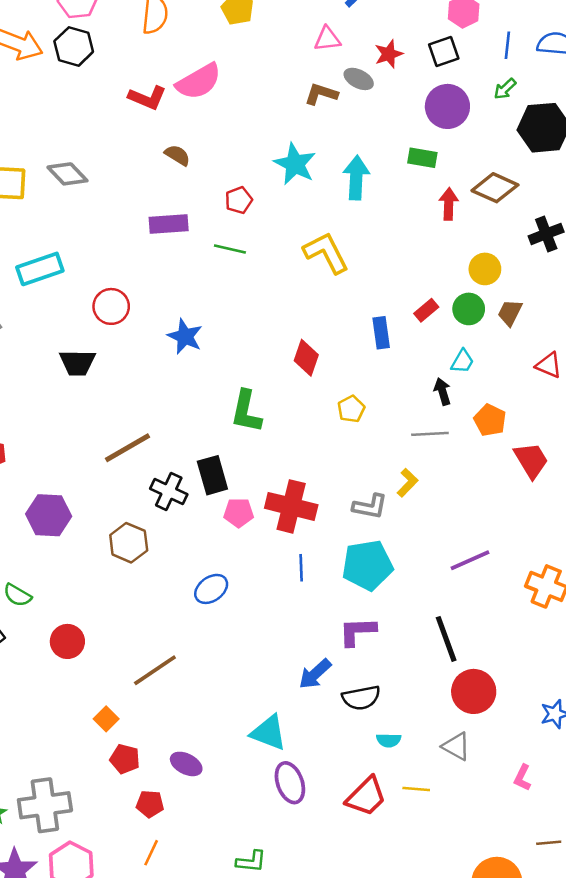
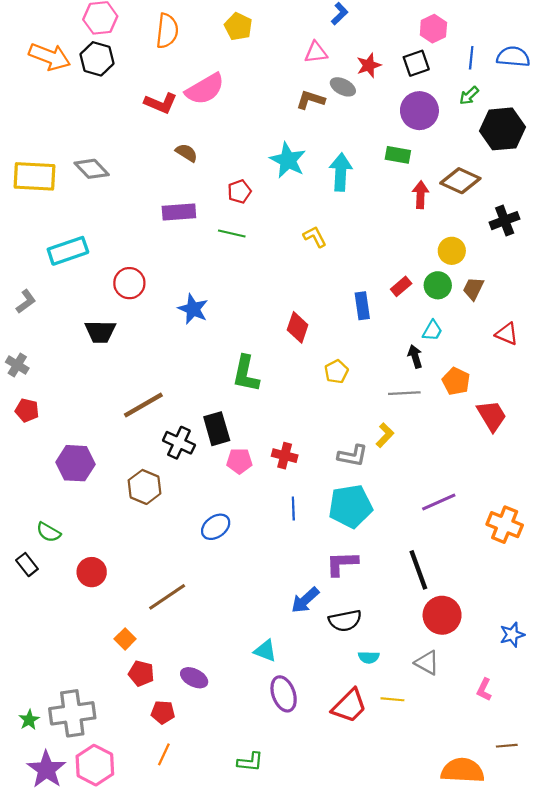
yellow L-shape: (326, 253) -> (315, 237), size x0.6
red cross: (291, 506) -> (285, 456), size x0.6
cyan triangle: (269, 733) -> (265, 651), size x0.7

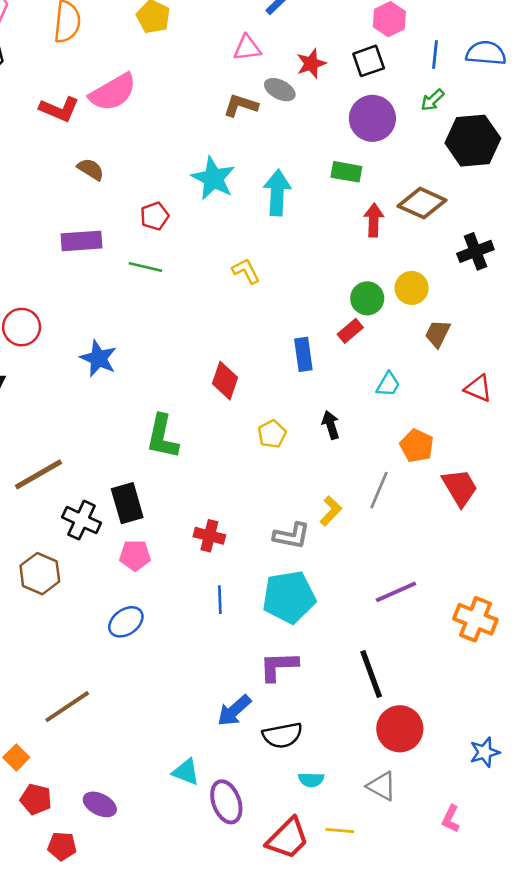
green circle: (438, 285) -> (367, 298), moved
black arrow: (415, 356) -> (331, 425), moved
gray line: (404, 393) -> (379, 490), moved, turned -64
pink pentagon: (239, 461) -> (135, 555), moved
purple ellipse: (284, 694) -> (226, 802), moved

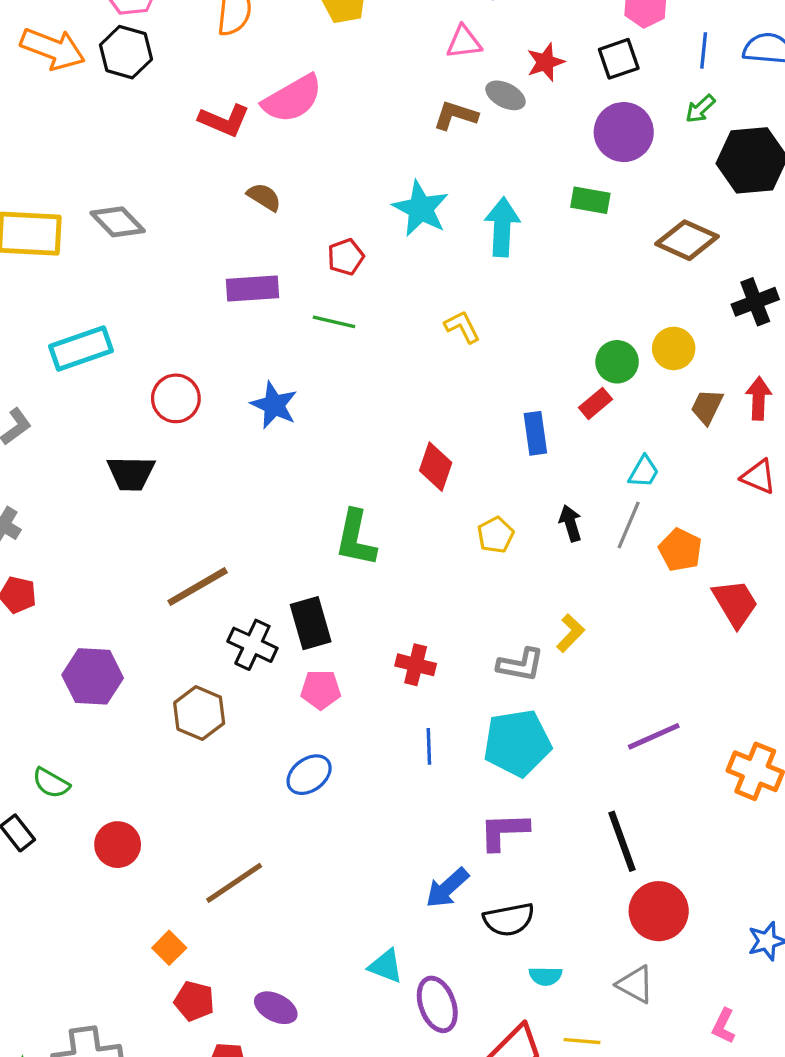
red arrow: (374, 220) -> (759, 398), moved
blue star: (99, 358) -> (274, 405), moved
gray line: (379, 490) -> (629, 525), moved

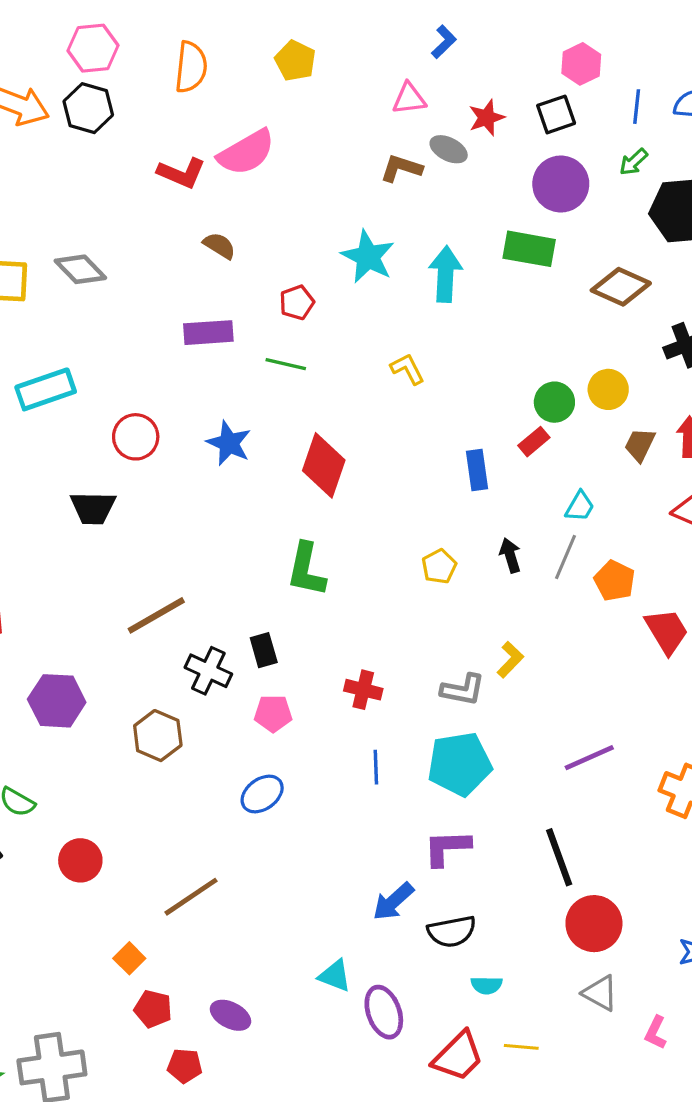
green rectangle: (590, 200) -> (529, 249), size x1.4
red diamond: (436, 467) -> (324, 465), moved, size x1.4
black rectangle: (311, 623) -> (264, 650), size x0.7
gray triangle: (635, 984) -> (600, 993), moved

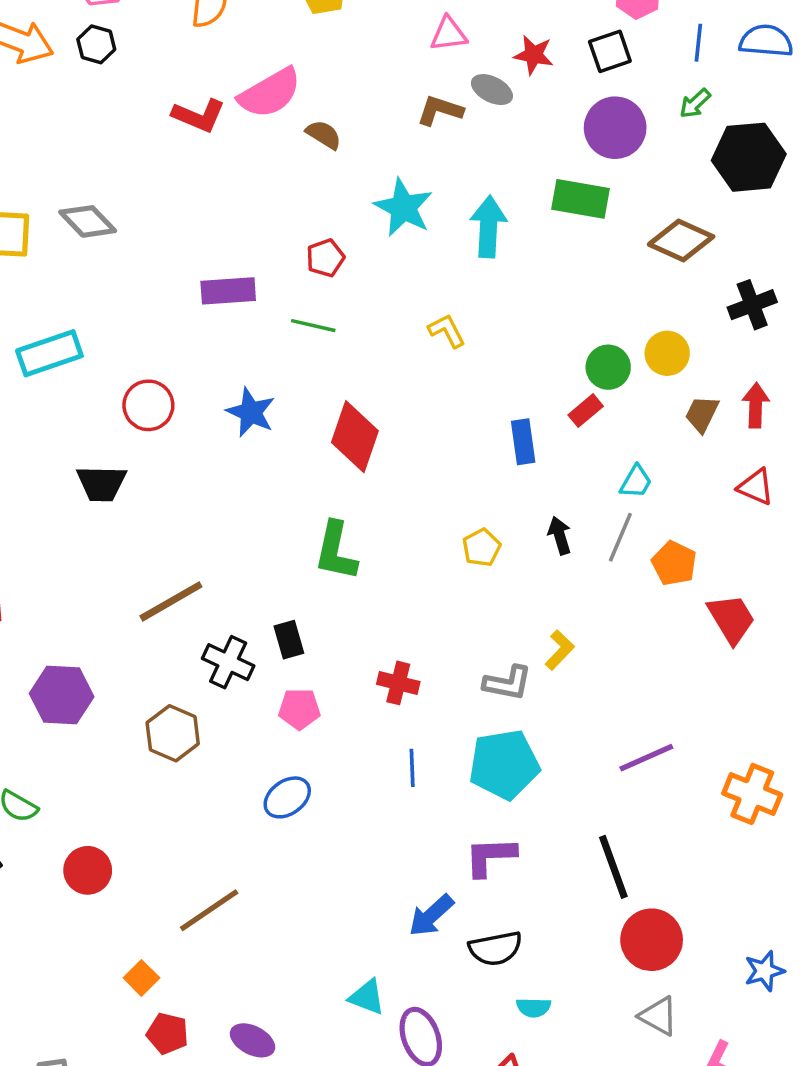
black hexagon: (88, 108) -> (96, 44), size x0.7
red star: (487, 118) -> (534, 55), turned 30
brown semicircle: (219, 246) -> (324, 135), moved

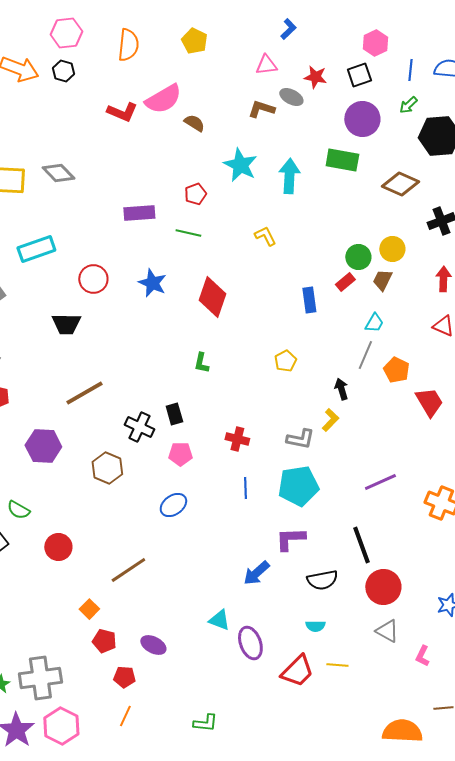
brown trapezoid: (702, 414) -> (382, 280), moved
black arrow: (560, 535) -> (341, 389), moved
green L-shape: (336, 551) -> (201, 363), size x0.6
brown line: (171, 601) -> (84, 393), moved
black semicircle: (495, 948) -> (322, 580), moved

